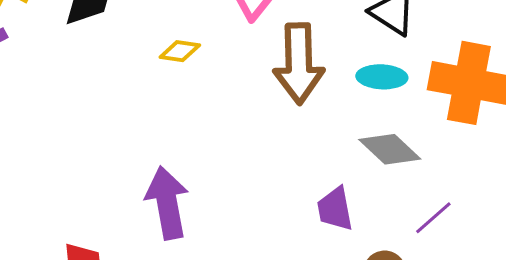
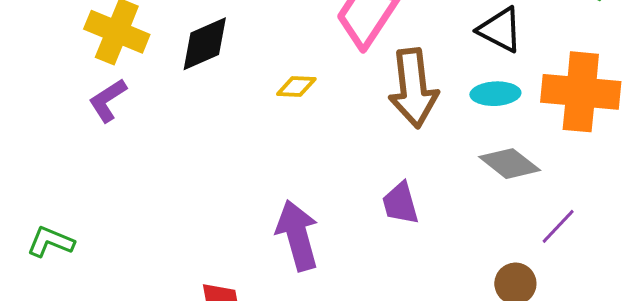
purple trapezoid: (335, 209) -> (400, 203), moved

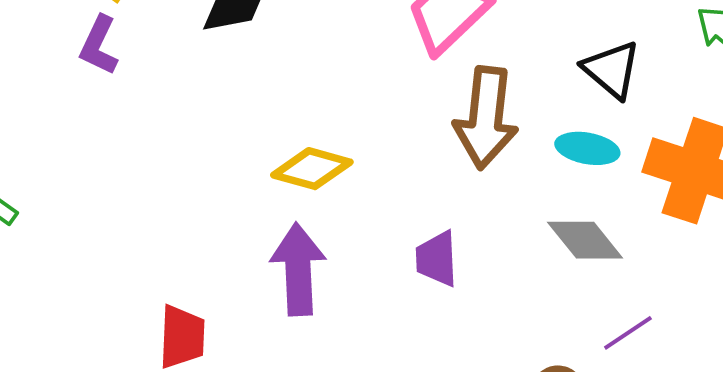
yellow diamond: (296, 87) -> (312, 169), moved, size x1.5
purple L-shape: (108, 100) -> (99, 45), turned -45

